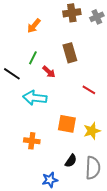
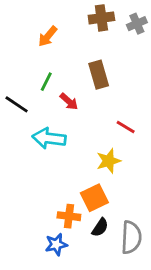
orange square: (67, 124) -> (94, 198), moved, turned -36
yellow star: (92, 131) -> (109, 161), moved
orange cross: (32, 141) -> (69, 216), moved
blue star: (50, 180) -> (56, 244), moved

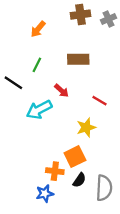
brown rectangle: (99, 75) -> (78, 59), turned -75
red arrow: (69, 101) -> (62, 91), moved
cyan arrow: (49, 138) -> (39, 110), turned -35

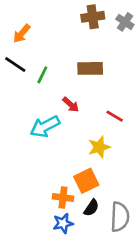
gray cross: (108, 19) -> (125, 22), turned -32
orange arrow: (38, 29) -> (22, 34), moved
black line: (13, 83) -> (15, 65), moved
blue star: (45, 193) -> (63, 223), moved

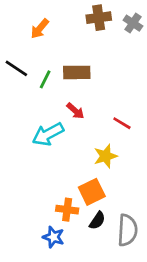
orange arrow: (22, 34) -> (40, 29), moved
brown rectangle: (90, 68) -> (77, 72), moved
blue star: (63, 223) -> (53, 237), moved, turned 30

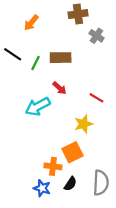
gray cross: (133, 23) -> (96, 36), moved
black semicircle: (97, 221) -> (70, 184), moved

